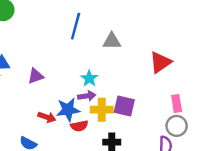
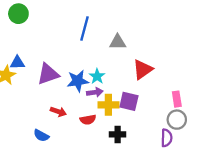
red triangle: (160, 62) -> (143, 69), moved
purple triangle: (36, 76) -> (48, 74), size x1.5
blue star: (68, 110) -> (78, 81), moved

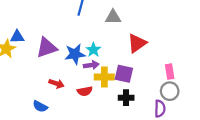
black cross: (118, 134) -> (126, 98), moved

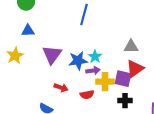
gray triangle: (113, 17) -> (131, 47), moved
blue triangle: (17, 37) -> (28, 31), moved
red triangle: (137, 43) -> (135, 69), moved
purple triangle: (47, 48) -> (52, 55), turned -35

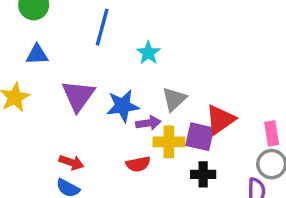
blue line: (84, 15) -> (102, 27), moved
gray triangle: (131, 47) -> (174, 99), moved, turned -42
cyan star: (95, 57) -> (148, 53), moved
red arrow: (61, 88) -> (71, 162), moved

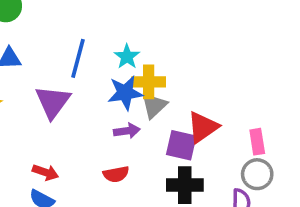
blue line: (102, 27) -> (78, 58), moved
blue star: (123, 106) -> (125, 93), moved
yellow cross: (169, 142) -> (149, 82), moved
black cross: (203, 174) -> (185, 185), size x1.4

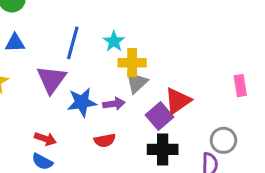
blue star: (125, 93) -> (82, 102), moved
pink rectangle: (257, 142) -> (240, 86), moved
purple square: (181, 145) -> (160, 116), turned 36

